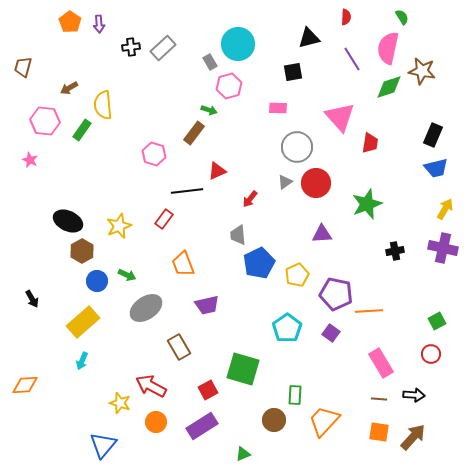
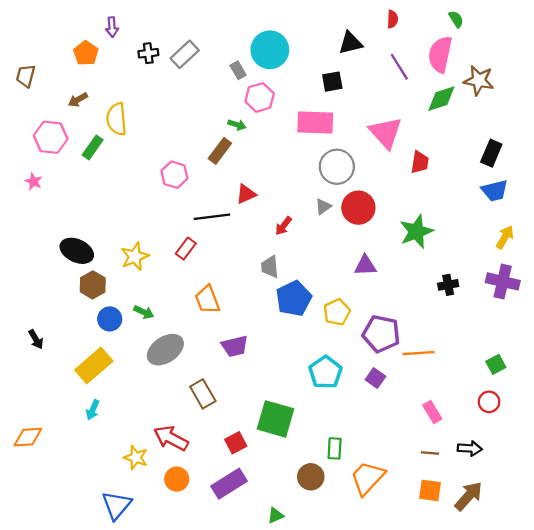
orange pentagon: (70, 22) -> (86, 53), moved
pink rectangle: (278, 108) -> (315, 122), size x1.8
pink rectangle: (381, 363) -> (432, 412), size x0.7

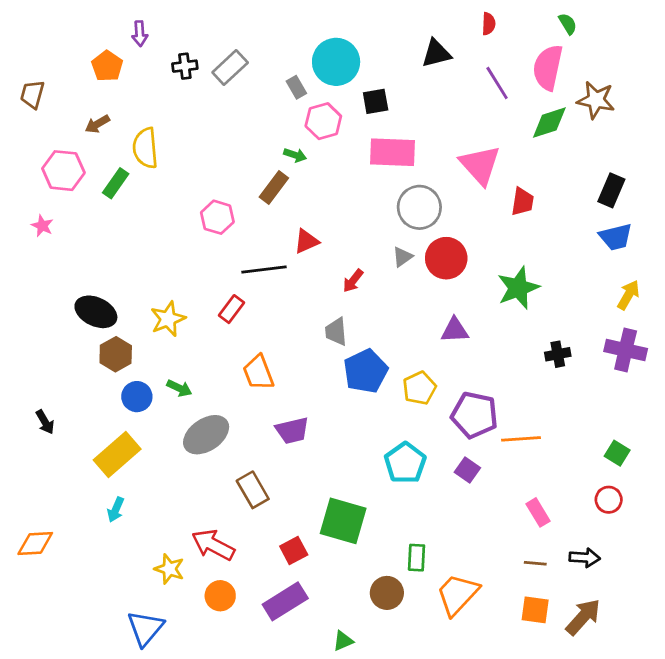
black square: (332, 82) -> (376, 101), moved
green square: (496, 364) -> (617, 453), turned -30

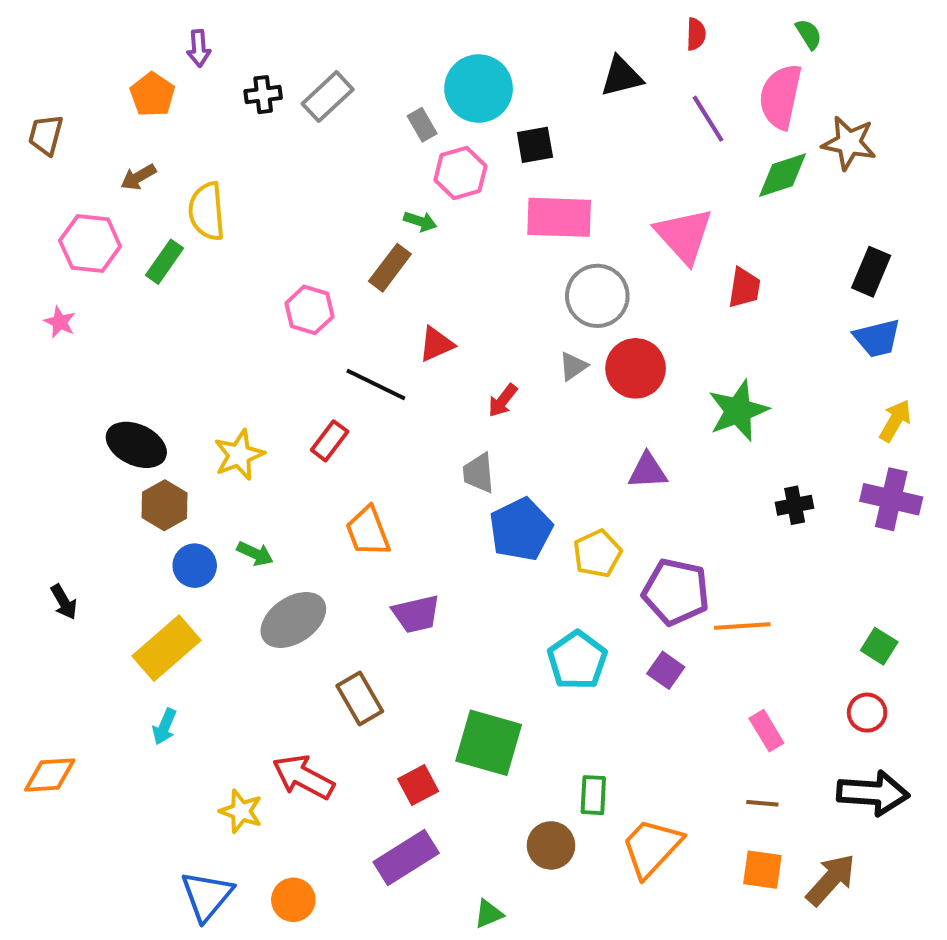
black line: (264, 269) -> (376, 384), turned 33
black arrow: (585, 558) -> (873, 793), moved, size x1.6
orange circle: (220, 596) -> (293, 900), moved

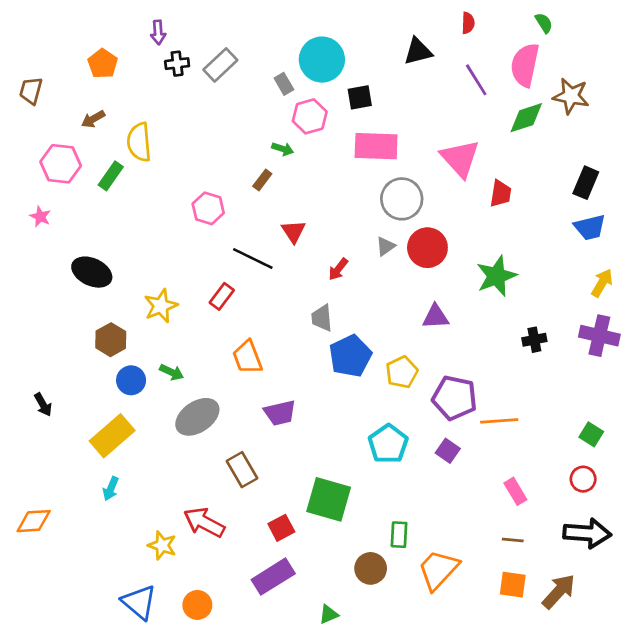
purple arrow: (199, 48) -> (158, 32), moved
brown rectangle: (390, 268) -> (262, 180), size x0.7
red triangle: (436, 344) -> (293, 231), turned -40
black ellipse: (136, 445) -> (92, 272), moved
blue triangle: (207, 896) -> (139, 602), turned -30

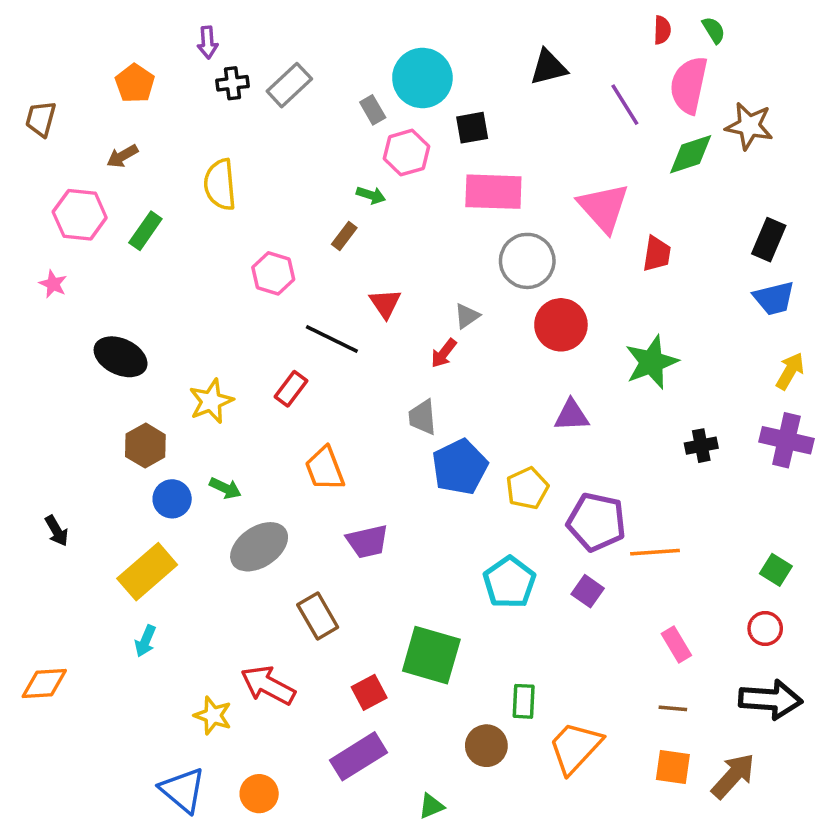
red semicircle: (468, 23) -> (662, 30), moved
yellow semicircle: (139, 142) -> (220, 185), moved
gray triangle: (385, 246) -> (467, 316), moved

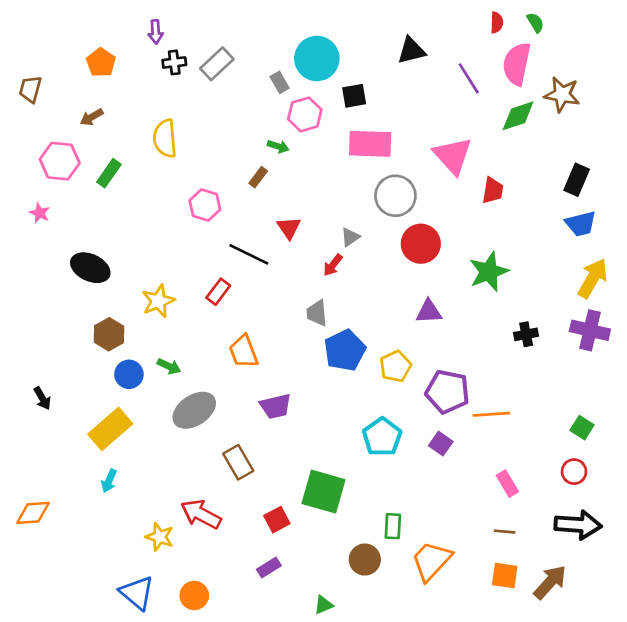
yellow arrow: (790, 371) -> (593, 278), size x1.4
purple rectangle: (359, 756) -> (269, 568), size x0.6

